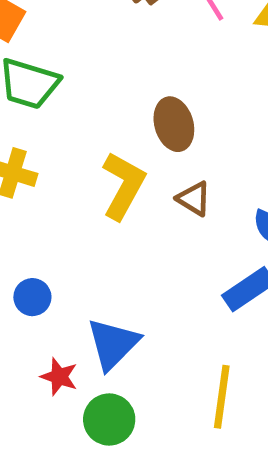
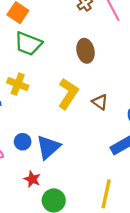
brown ellipse: (174, 124) -> (86, 51), moved
blue triangle: (113, 344) -> (48, 147), moved

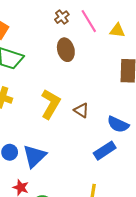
brown ellipse: (86, 51) -> (66, 50), moved

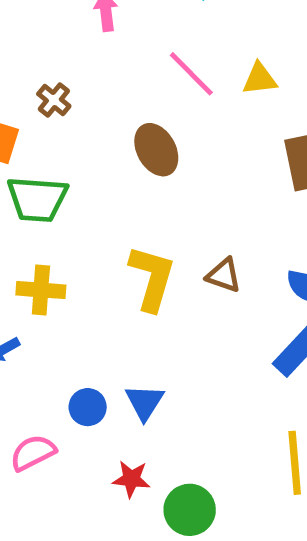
brown cross: (62, 17) -> (54, 100), moved
blue triangle: (34, 156) -> (145, 402), size x0.7

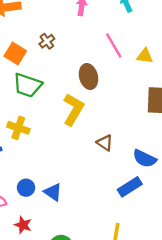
yellow L-shape: (152, 278) -> (73, 109), moved
blue triangle: (145, 402) -> (53, 192), turned -42
red star: (131, 479) -> (23, 225), moved

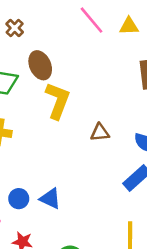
brown ellipse: (88, 77) -> (40, 65), moved
brown triangle: (105, 143) -> (100, 132), turned -30

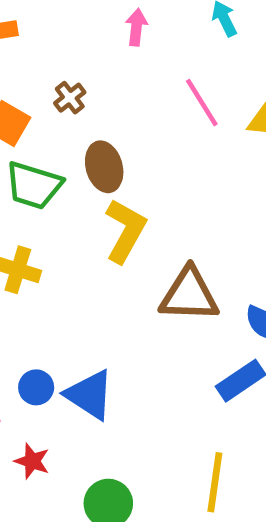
brown triangle: (100, 132) -> (189, 295), size x1.8
blue triangle: (50, 199) -> (90, 395), size x1.4

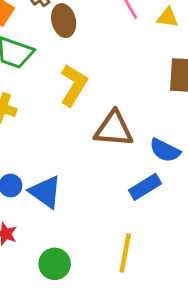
brown ellipse: (104, 167) -> (64, 21), moved

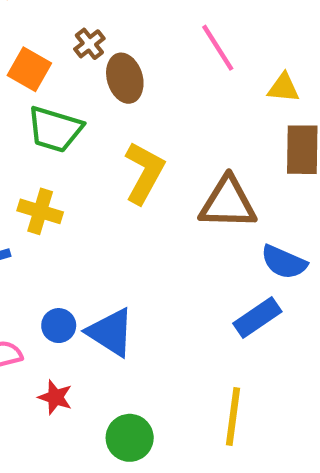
yellow triangle: (168, 17) -> (283, 88), moved
brown triangle: (114, 129) -> (228, 203), moved

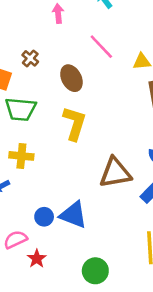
brown ellipse: (125, 78) -> (71, 78), moved
brown triangle: (228, 203) -> (115, 173), moved
red star: (55, 397) -> (37, 259), moved, turned 30

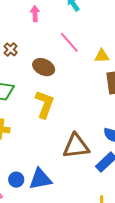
brown ellipse: (71, 78) -> (44, 67), turned -40
blue triangle: (73, 215) -> (40, 179), turned -35

